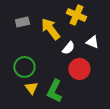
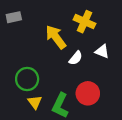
gray rectangle: (22, 22) -> (14, 17), moved
red circle: (79, 69) -> (88, 93), moved

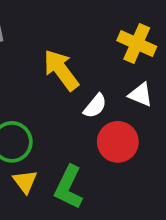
yellow cross: (85, 22) -> (137, 44), moved
red circle: (88, 93) -> (118, 142), moved

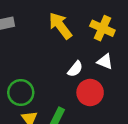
yellow arrow: (61, 70) -> (60, 26), moved

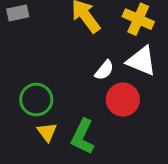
white triangle: (105, 62) -> (141, 61), size x1.5

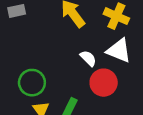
white semicircle: (104, 70) -> (88, 58), turned -84

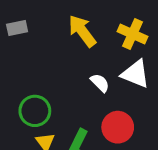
red circle: (104, 83) -> (118, 127), moved

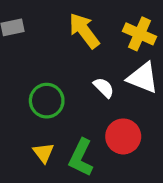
green circle: (35, 111) -> (47, 101), moved

